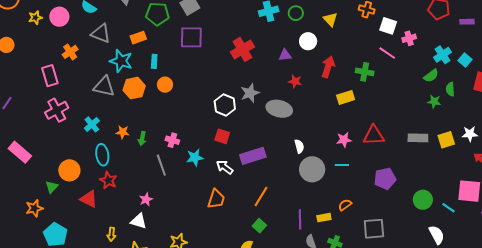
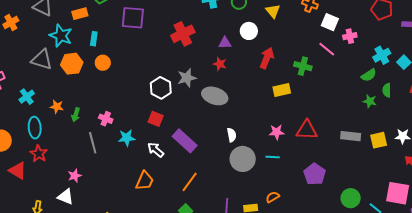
red star: (295, 81) -> (220, 64), moved
purple rectangle: (253, 156) -> (185, 141), turned 55
purple pentagon: (385, 179) -> (315, 174), turned -30

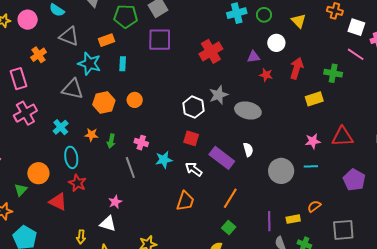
orange circle: (103, 63) -> (135, 100), moved
orange hexagon: (72, 64) -> (104, 103), moved
red star: (220, 64) -> (266, 75), moved
white semicircle: (232, 135) -> (248, 150), moved

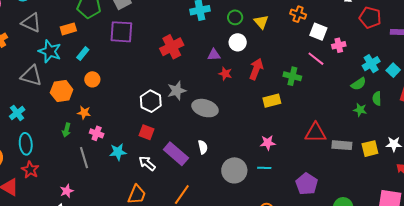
green circle: (264, 15) -> (235, 17), moved
cyan rectangle: (123, 64) -> (83, 54), turned 32
orange circle: (135, 100) -> (92, 79), moved
orange star: (91, 135) -> (84, 113), moved
red triangle: (342, 137) -> (316, 133), moved

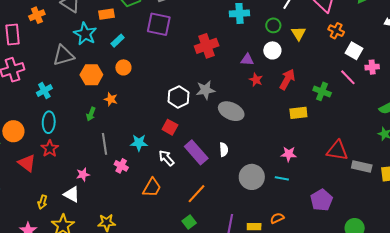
gray triangle: (31, 76) -> (63, 55), turned -40
pink cross: (97, 133) -> (121, 166), moved

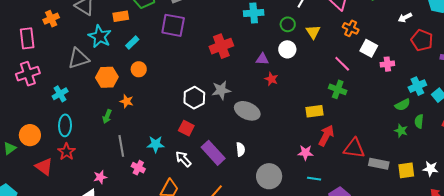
pink line: (348, 77) -> (342, 64), moved
red arrow: (287, 79) -> (326, 136), moved
cyan line: (282, 178) -> (314, 179), moved

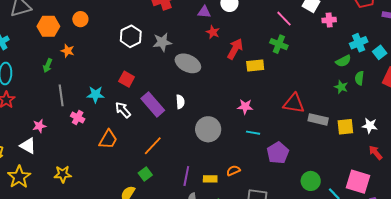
white hexagon: (194, 98) -> (131, 36), moved
red arrow: (326, 136) -> (235, 49), moved

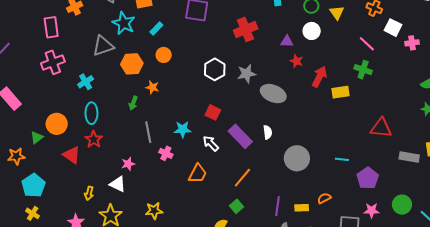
pink star: (245, 107) -> (372, 210), moved
gray rectangle: (318, 119) -> (409, 157), moved

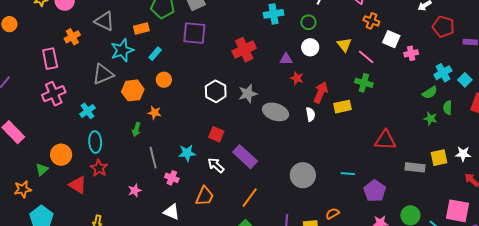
yellow triangle: (337, 13) -> (344, 45), moved
cyan star: (124, 23) -> (122, 50), turned 30
white semicircle: (268, 132) -> (310, 114), moved
white triangle: (118, 184) -> (171, 212), moved

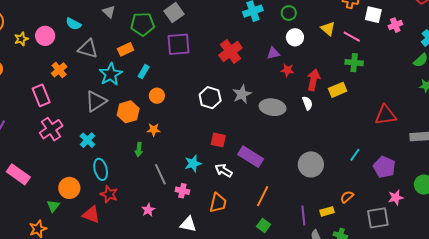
cyan line: (348, 174) -> (355, 155), turned -48

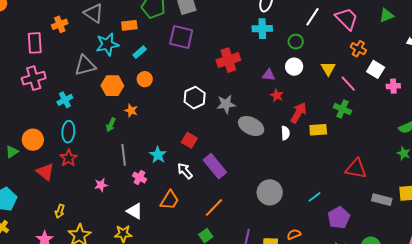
cyan star: (193, 164) -> (158, 155), turned 30

